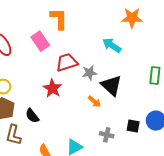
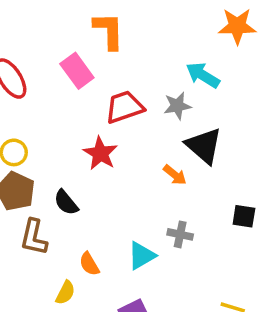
gray star: (90, 73) -> (177, 106), moved
gray cross: (107, 135) -> (180, 234), moved

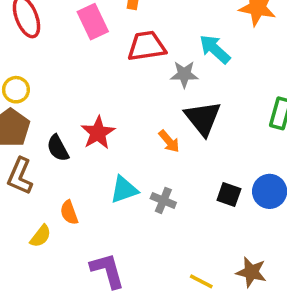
red trapezoid: (124, 107) -> (147, 46), moved
red star: (100, 153) -> (98, 133), moved
cyan triangle: (142, 256) -> (124, 190), moved

